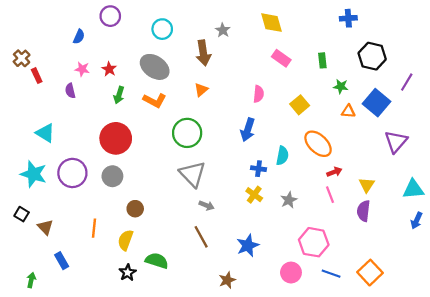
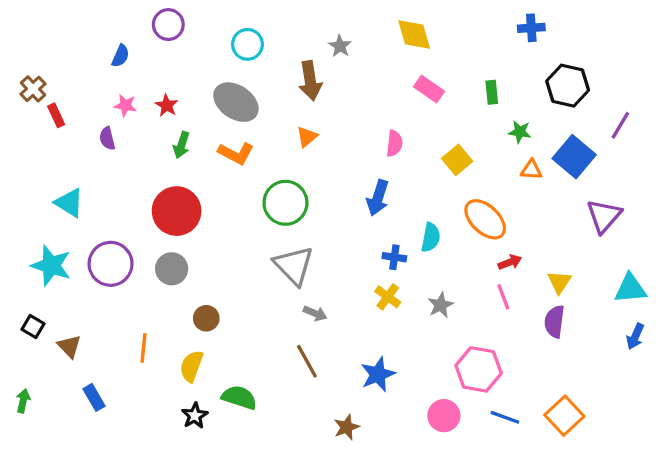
green arrow: (31, 280) -> (23, 401), moved

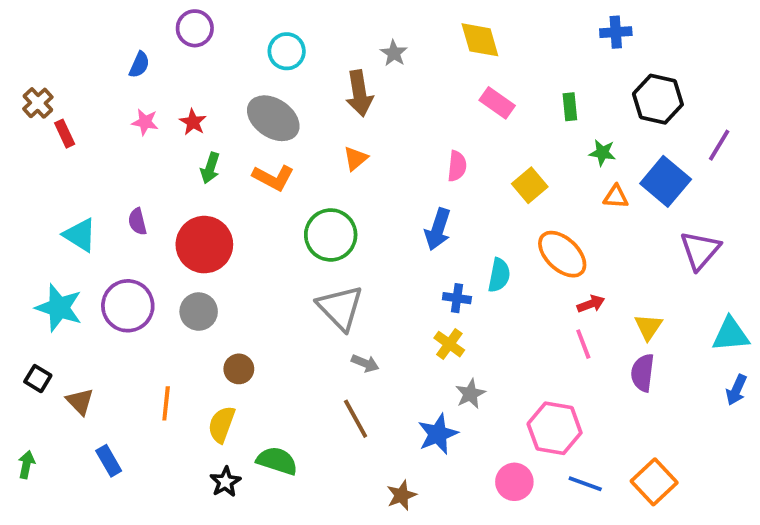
purple semicircle: (107, 138) -> (137, 222), moved
gray star: (441, 305) -> (470, 394), moved

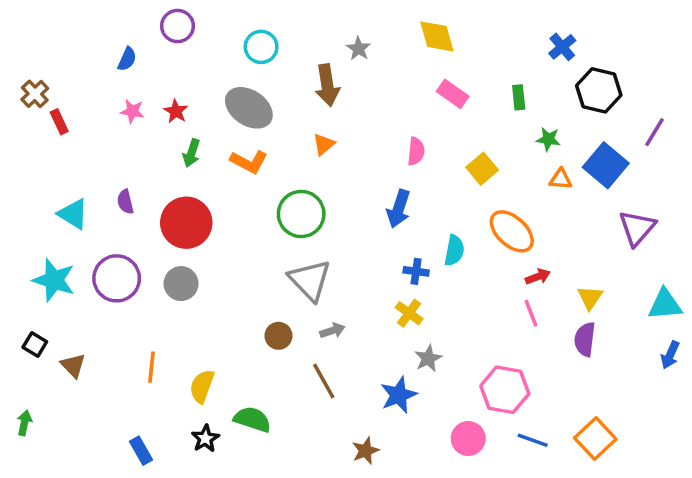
blue cross: (616, 32) -> (562, 47), moved, turned -36
gray arrow: (365, 363) -> (332, 331), turned -40
brown circle: (239, 369) -> (278, 336), moved
blue rectangle: (109, 461) -> (141, 451), moved

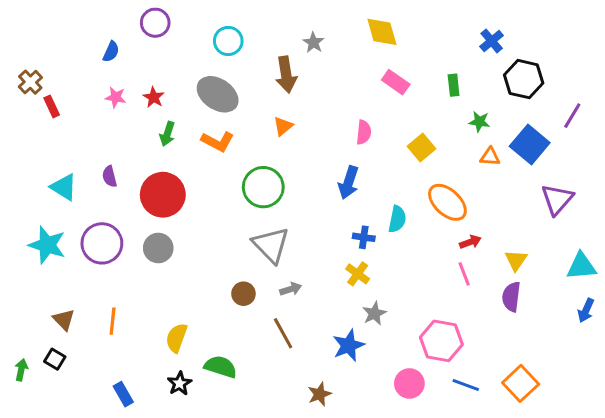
black square: (35, 345) -> (55, 359), moved
orange line: (151, 367) -> (113, 321), moved

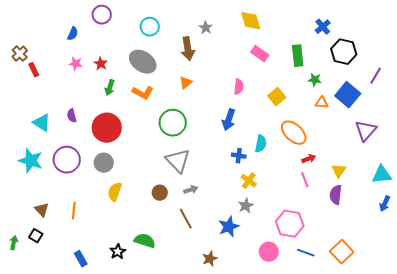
green rectangle: (454, 85) -> (298, 56), size x1.5
yellow cross: (358, 274) -> (249, 181), moved
yellow semicircle: (176, 338) -> (115, 192), moved

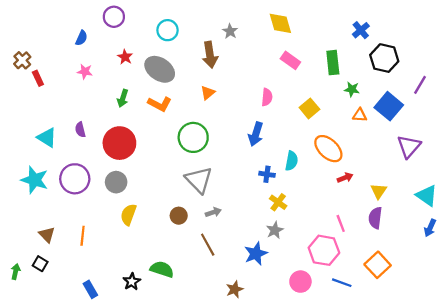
red star: (101, 64) -> (125, 57), moved
cyan triangle: (382, 175) -> (427, 196), turned 40
pink line: (305, 180) -> (341, 223), moved
orange square: (342, 252) -> (378, 265), moved

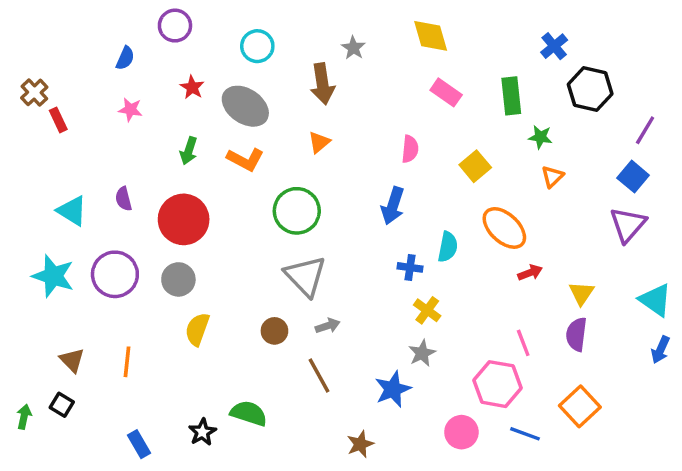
blue square: (389, 106) -> (633, 177), moved, size x0.7
orange triangle: (360, 115) -> (552, 177), turned -48

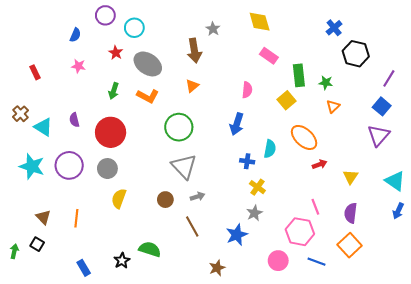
cyan circle: (257, 46) -> (134, 28), moved
brown cross: (34, 92) -> (20, 114), moved
green rectangle: (511, 96) -> (299, 75), moved
purple semicircle: (576, 334) -> (351, 213), moved

